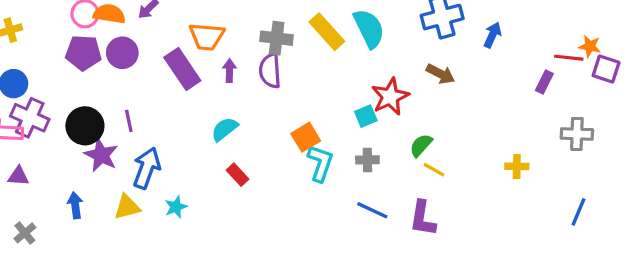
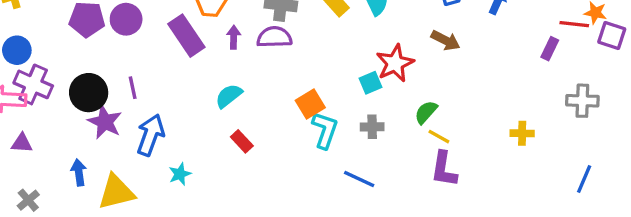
purple semicircle: (270, 71) -> (274, 37), turned 92
yellow triangle: (127, 207) -> (116, 192), moved, size x1.4
blue line: (372, 210) -> (359, 179), moved
purple L-shape: (423, 218) -> (444, 169), moved

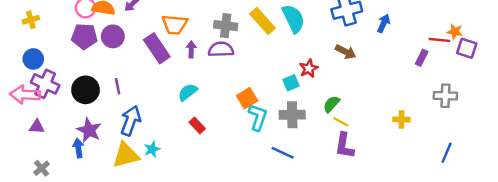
red star: (395, 63) -> (309, 68), size x0.7
purple star: (105, 122) -> (89, 130), moved
gray cross: (372, 127) -> (292, 115), size x1.5
yellow triangle: (116, 192) -> (126, 155), moved

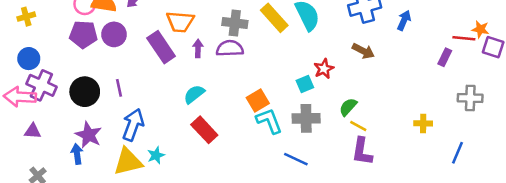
cyan L-shape: (258, 117) -> (269, 121), turned -40
red rectangle: (197, 125) -> (204, 130), size x1.5
blue line: (447, 153) -> (457, 153), moved

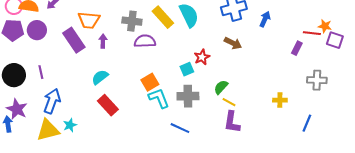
purple semicircle: (230, 48) -> (145, 41), moved

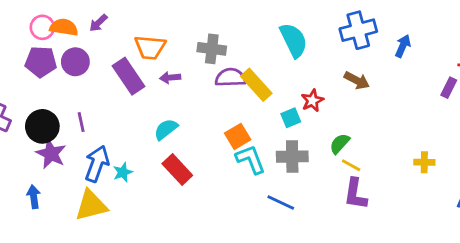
yellow rectangle: (163, 17) -> (256, 85), moved
purple arrow: (103, 41) -> (170, 78), turned -96
purple star: (17, 109) -> (51, 154), moved
cyan star: (70, 125) -> (123, 172), moved

